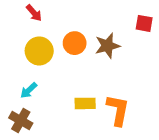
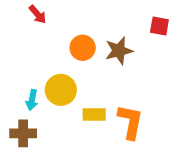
yellow circle: (39, 51) -> (61, 90), moved
cyan arrow: (29, 90) -> (32, 100), turned -36
brown cross: (21, 121) -> (23, 133), turned -30

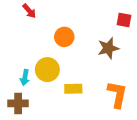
brown star: (119, 51) -> (108, 48), moved
orange L-shape: (130, 122) -> (117, 94), moved

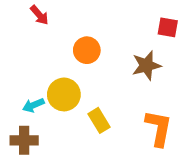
cyan arrow: (25, 77) -> (33, 105), turned 56
yellow rectangle: (73, 89) -> (99, 120), turned 60

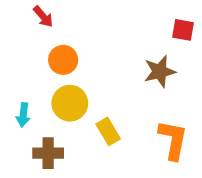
orange circle: (87, 50) -> (63, 60), moved
cyan arrow: (33, 105) -> (23, 115), moved, turned -60
brown cross: (24, 140) -> (48, 153), moved

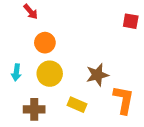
brown star: (160, 72) -> (97, 75), moved
cyan arrow: (23, 115) -> (16, 72), moved
yellow rectangle: (108, 131) -> (77, 105), moved, turned -36

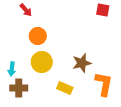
red square: (131, 21) -> (103, 10), moved
cyan arrow: (16, 72) -> (12, 69), moved
brown cross: (34, 109) -> (19, 88), moved

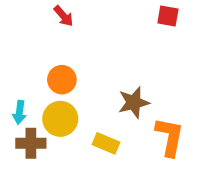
red arrow: (26, 10) -> (64, 16), moved
orange circle: (38, 36) -> (62, 80), moved
yellow circle: (42, 62) -> (60, 119), moved

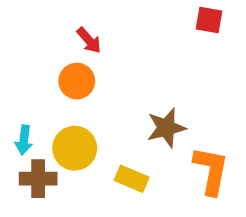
red arrow: (64, 16) -> (89, 40), moved
orange circle: (62, 80) -> (77, 81), moved

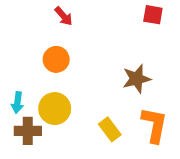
red arrow: (89, 40) -> (64, 16), moved
brown star: (166, 128) -> (137, 79), moved
yellow rectangle: (132, 179) -> (110, 129), moved, turned 30

